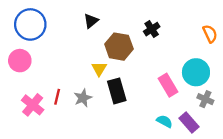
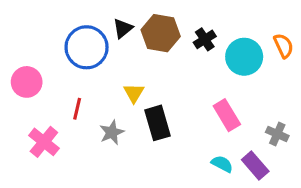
blue circle: (30, 24) -> (87, 47), moved
brown hexagon: (119, 47) -> (161, 33), moved
cyan circle: (196, 72) -> (244, 57), moved
red line: (57, 97) -> (77, 109), moved

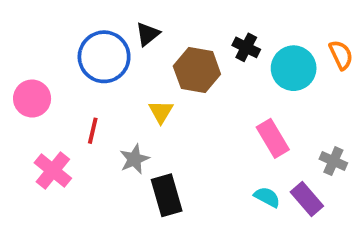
brown hexagon: (161, 33) -> (197, 70), moved
black cross: (205, 39) -> (246, 47), turned -30
black rectangle: (157, 123) -> (167, 195), moved

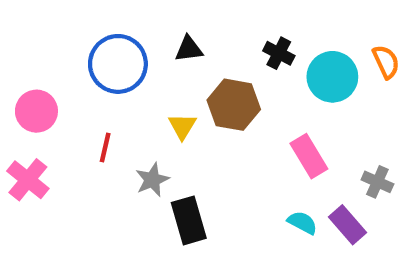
black triangle: (148, 34) -> (189, 49), moved, turned 32
brown hexagon: (197, 70) -> (234, 105), moved
pink cross: (53, 171) -> (28, 180), moved

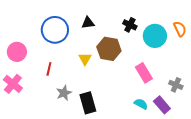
gray star: (152, 180) -> (64, 93), moved

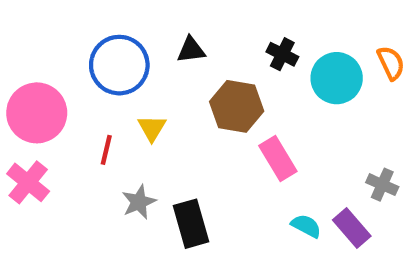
pink circle: (17, 52) -> (37, 113), size x1.4
yellow triangle: (85, 59) -> (152, 128), moved
pink rectangle: (144, 73) -> (278, 159), moved

